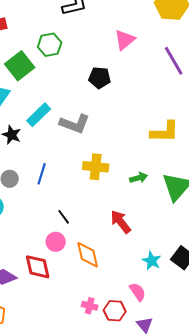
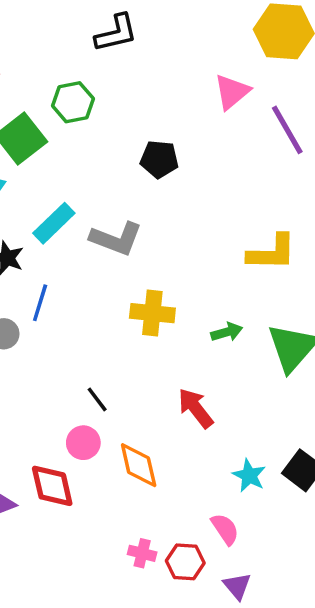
pink triangle: (125, 40) -> (232, 92), moved
blue line: (42, 174) -> (40, 303), moved

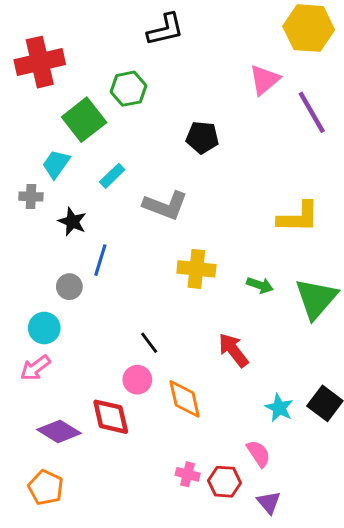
cyan rectangle: (54, 223) -> (112, 176), moved, size x0.7
green arrow: (227, 332) -> (260, 285), turned 35

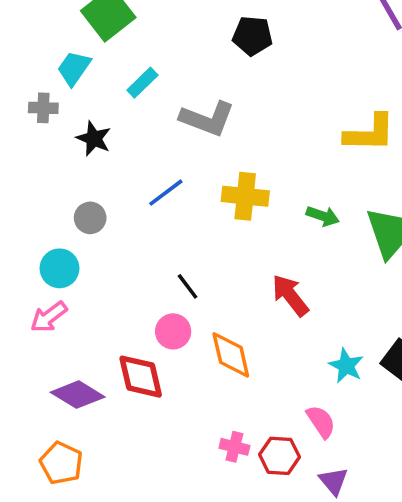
blue line: (100, 260) -> (166, 193), moved, turned 36

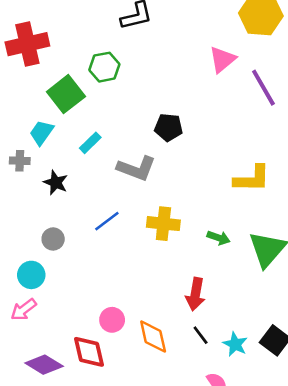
black pentagon: (252, 36) -> (169, 127), moved
black line: (188, 286) -> (201, 335), moved
red arrow: (290, 295) -> (195, 294), turned -132

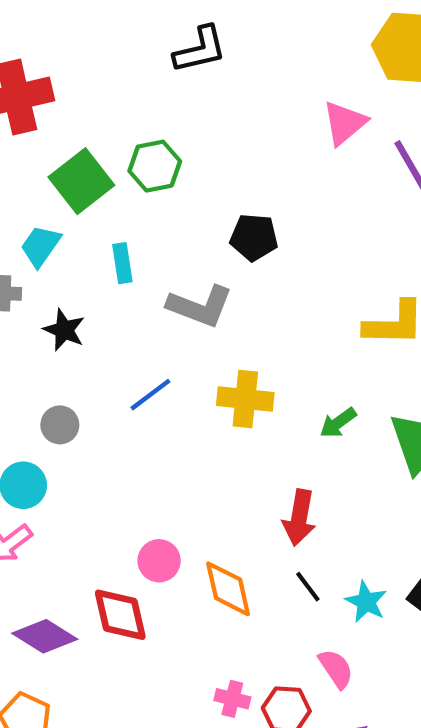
green hexagon: (104, 67) -> (155, 166), moved
cyan rectangle: (90, 143) -> (122, 263), turned -55
green arrow: (219, 238) -> (338, 423), turned 125

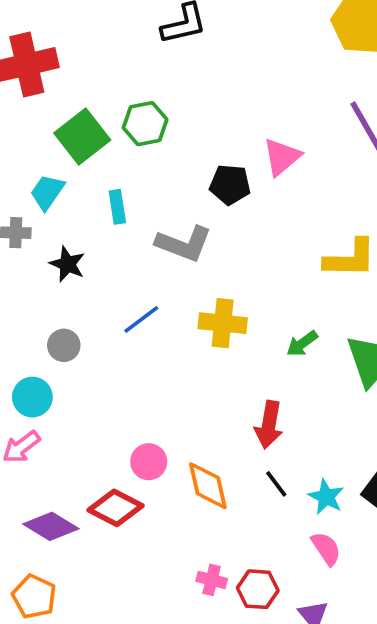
pink triangle: (345, 123) -> (282, 157), moved
red diamond: (120, 615) -> (115, 508), turned -50
pink semicircle: (336, 669) -> (326, 549), moved

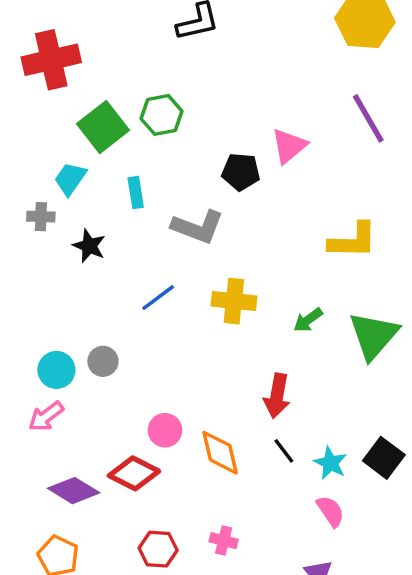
gray circle: (64, 345) -> (103, 361), moved
red hexagon: (258, 589) -> (158, 549), moved

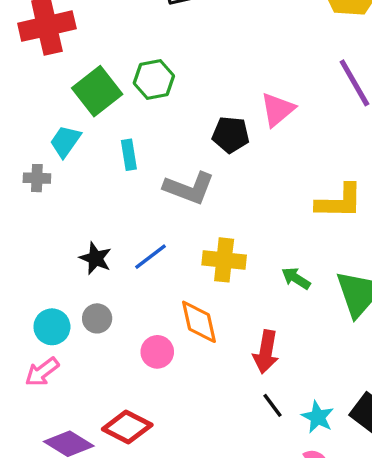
black star: (89, 246) -> (95, 258), moved
green arrow: (308, 320) -> (296, 278), turned 68
pink circle: (165, 430) -> (157, 352), moved
orange diamond: (220, 453) -> (199, 322), moved

